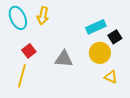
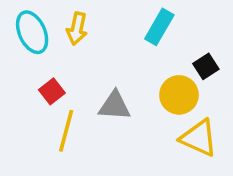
cyan rectangle: (96, 27) -> (159, 27), moved, turned -36
yellow line: (22, 76) -> (66, 131), moved
yellow triangle: (111, 77) -> (199, 138), size x1.6

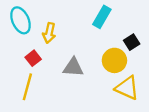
yellow arrow: (77, 29) -> (49, 33), moved
yellow line: (66, 131) -> (27, 87), moved

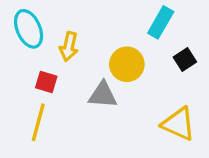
cyan rectangle: (102, 17) -> (161, 22), moved
red square: (33, 58) -> (46, 82), turned -35
yellow circle: (114, 60) -> (127, 64), moved

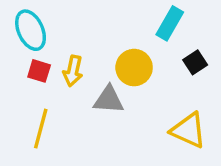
yellow arrow: (69, 47) -> (73, 71), moved
red square: (46, 82) -> (39, 71), moved

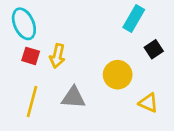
yellow circle: (134, 68) -> (118, 75), moved
gray triangle: (109, 100) -> (73, 97), moved
yellow triangle: (188, 130) -> (148, 103), size x0.7

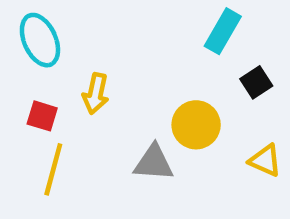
red square: (31, 56) -> (42, 116), moved
gray triangle: (73, 97) -> (154, 163), moved
yellow triangle: (148, 103) -> (265, 161), moved

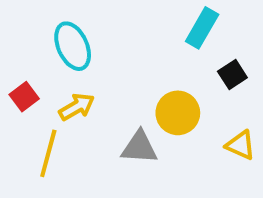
cyan ellipse: (40, 40) -> (73, 46), moved
yellow arrow: (96, 94) -> (77, 107), moved, turned -132
red square: (42, 116) -> (24, 97), moved, turned 36

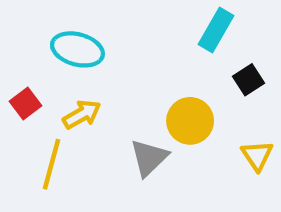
cyan ellipse: (73, 46) -> (77, 49), turned -51
yellow triangle: (240, 145) -> (257, 156), turned 32
gray triangle: (139, 147) -> (149, 158), turned -48

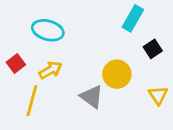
gray triangle: (149, 158) -> (92, 97), turned -40

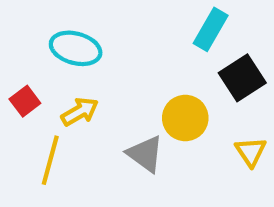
black square: (153, 49) -> (242, 78), size x1.5

